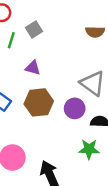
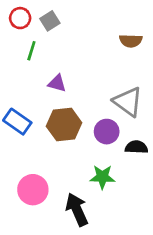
gray square: (34, 29) -> (50, 21), moved
green star: (89, 149) -> (102, 177), moved

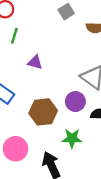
gray square: (50, 21) -> (66, 12), moved
brown hexagon: (64, 124) -> (43, 112), moved

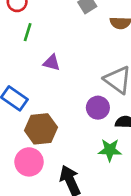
brown hexagon: (43, 112) -> (41, 129), moved
green star: (72, 138) -> (110, 150), moved

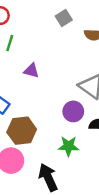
green star: (110, 150) -> (68, 146), moved

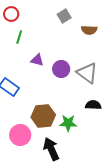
purple circle: (73, 111) -> (61, 69), moved
brown hexagon: (22, 131) -> (43, 116), moved

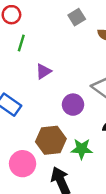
purple triangle: (37, 60) -> (43, 71), turned -48
purple circle: (61, 69) -> (73, 105), moved

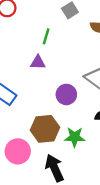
green line: (21, 43) -> (46, 36), moved
purple triangle: (43, 71) -> (38, 62), turned 35

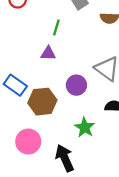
brown hexagon: (45, 129) -> (42, 102), moved
green star: (75, 137) -> (85, 127), turned 30

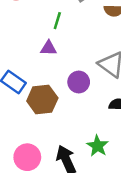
green star: (85, 127) -> (97, 146), moved
pink circle: (28, 142) -> (27, 157), moved

